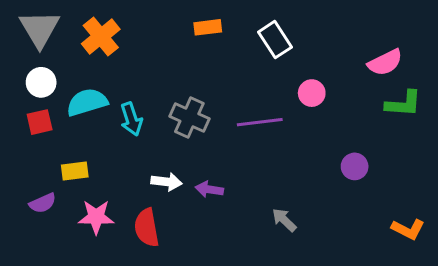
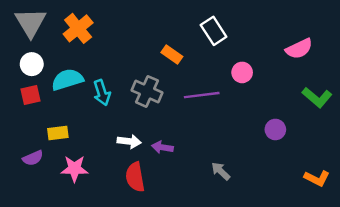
orange rectangle: (208, 27) -> (172, 55), moved, turned 42
green L-shape: (403, 104) -> (317, 97), moved, turned 36
red semicircle: (147, 228) -> (135, 177), moved

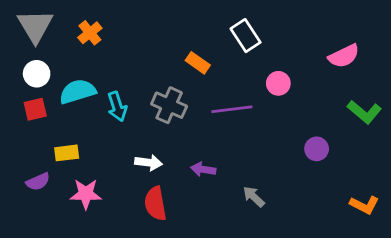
orange cross: (78, 28) -> (90, 33), size x0.7
purple arrow: (162, 147) -> (203, 169), moved

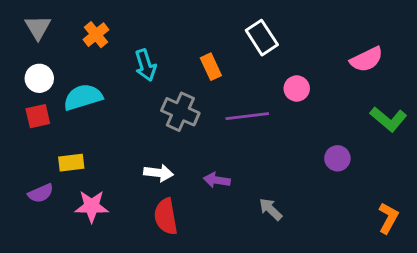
gray triangle: (35, 26) -> (38, 27), size x0.7
orange rectangle: (198, 63) -> (211, 67), turned 30
cyan arrow: (117, 107) -> (145, 65), moved
orange L-shape: (364, 205) -> (388, 218), turned -88

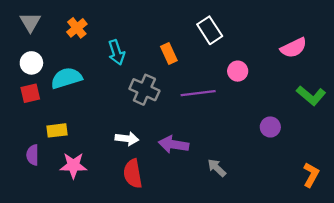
purple arrow: (217, 180) -> (174, 144), size x1.4
purple semicircle: (41, 193) -> (33, 155), turned 114

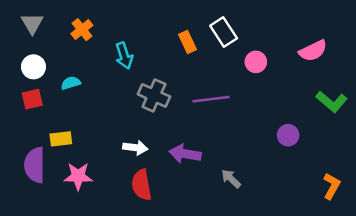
orange rectangle: (169, 54) -> (188, 42), moved
pink circle: (238, 71) -> (256, 62), moved
cyan semicircle: (66, 78) -> (71, 83), size x0.6
purple semicircle: (33, 155) -> (35, 165), size x1.6

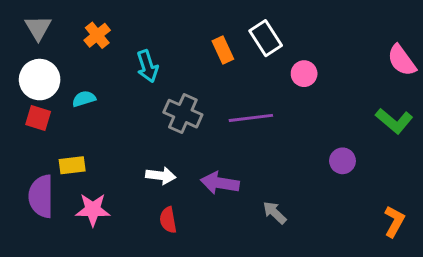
pink semicircle: (313, 51) -> (402, 60), moved, turned 80
white circle: (33, 67) -> (40, 80), size x1.4
red square: (32, 99) -> (38, 118), turned 30
red semicircle: (142, 185) -> (168, 220), size x0.7

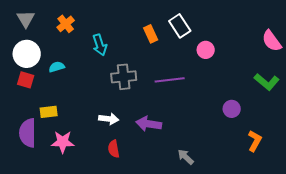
gray cross: (183, 114) -> (124, 77), turned -30
gray arrow: (275, 213) -> (186, 157), moved
orange L-shape: (394, 221) -> (255, 141), moved

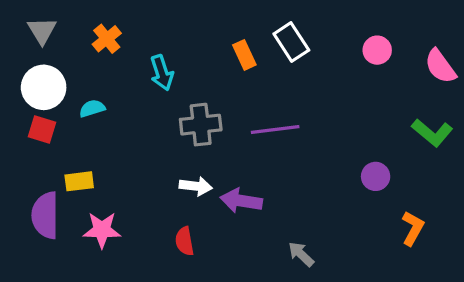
pink circle: (206, 50) -> (377, 50), moved
white arrow: (109, 119) -> (196, 186), moved

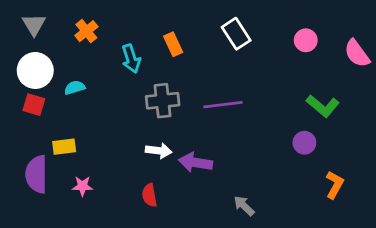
orange rectangle: (244, 55) -> (173, 44), moved
green L-shape: (432, 133) -> (323, 106), moved
pink star: (102, 230) -> (82, 186), size x0.7

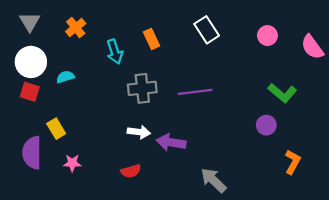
yellow rectangle: (64, 147) -> (56, 129), turned 66
red semicircle: (149, 195) -> (131, 171), turned -96
gray arrow: (244, 206) -> (213, 180), size x1.4

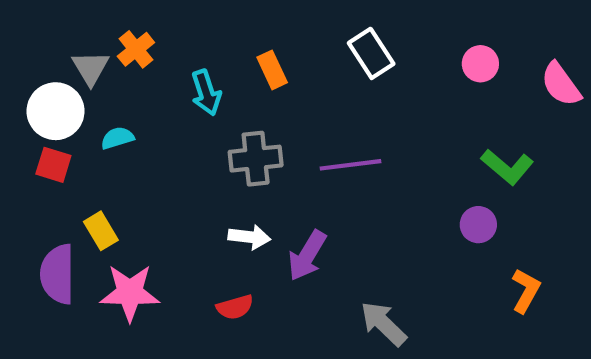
gray triangle: (30, 22) -> (91, 68), moved
purple arrow: (171, 142) -> (307, 256), turned -68
pink star: (72, 163) -> (130, 293), size x1.8

